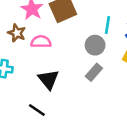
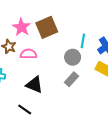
black triangle: (48, 79) -> (34, 85), turned -30

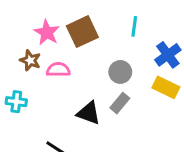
cyan line: (83, 41) -> (134, 26), moved
black triangle: (34, 85) -> (89, 113), moved

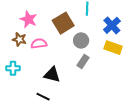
brown square: (82, 32) -> (63, 23), moved
black triangle: (89, 113) -> (52, 75), moved

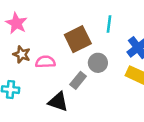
pink star: (29, 19) -> (16, 23), moved
gray rectangle: (83, 62) -> (78, 80), moved

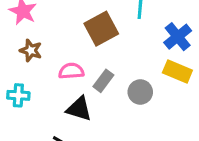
pink semicircle: (45, 62) -> (71, 71), moved
gray circle: (98, 63) -> (140, 92), moved

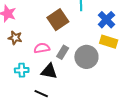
gray circle: (140, 92) -> (86, 57), size x1.5
cyan cross: (18, 95) -> (22, 70), moved

